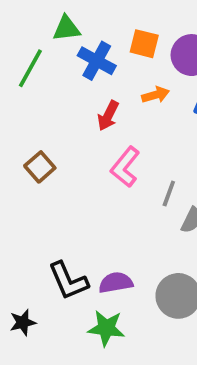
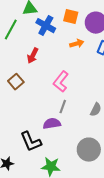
red arrow: (108, 116) -> (33, 56), moved
gray line: (169, 193) -> (63, 107), moved
purple semicircle: (116, 283) -> (52, 124), moved

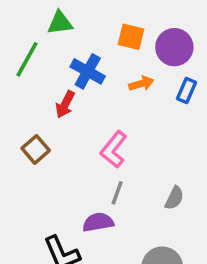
blue cross: (46, 26) -> (88, 71), moved

